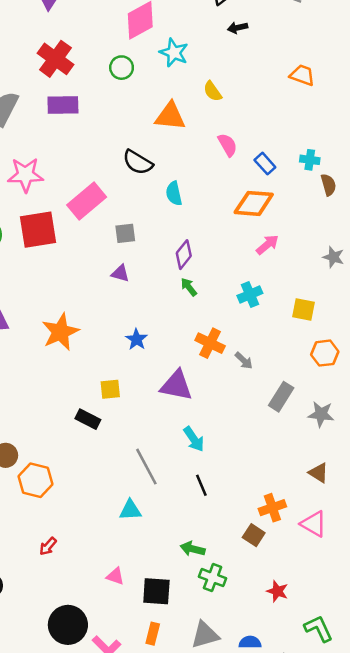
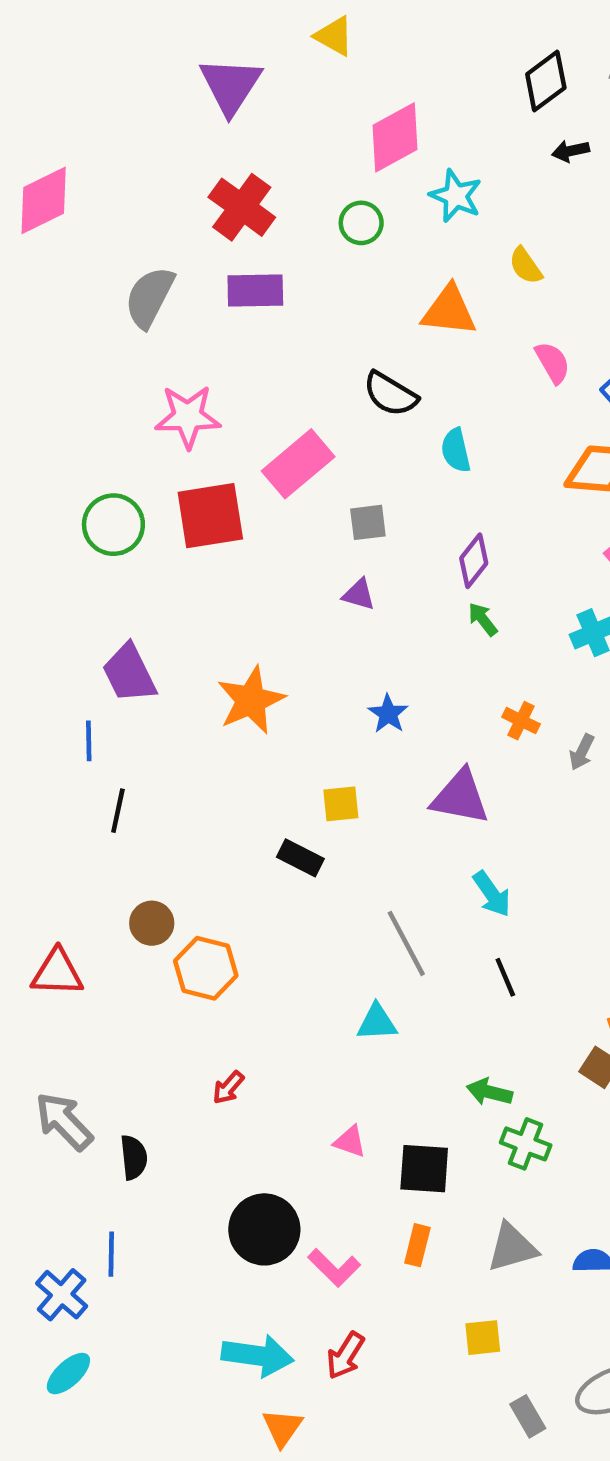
orange cross: (210, 343) -> (521, 721), size x0.7
gray arrow: (244, 361) -> (582, 752), turned 72

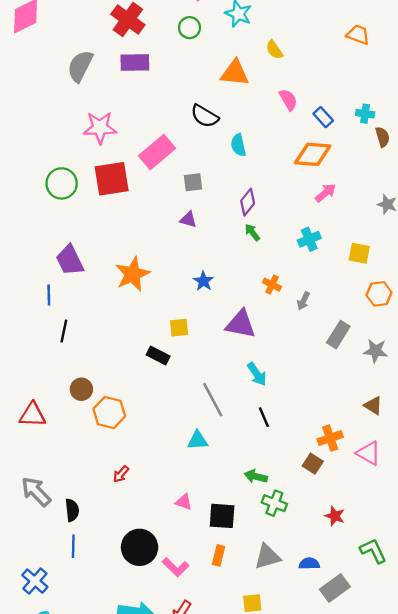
blue line: (111, 1254) -> (73, 546), moved

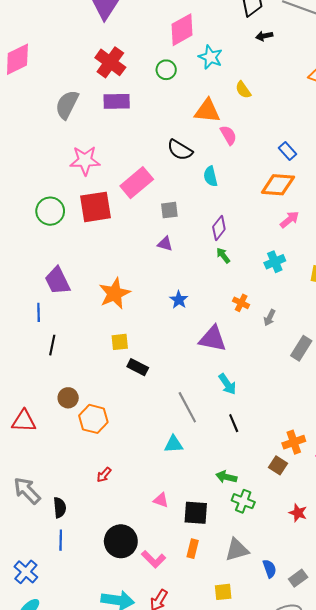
pink semicircle: (288, 100) -> (228, 135), moved
yellow square: (179, 328) -> (120, 342), moved
blue semicircle: (309, 564) -> (270, 569), moved, turned 72
gray rectangle: (335, 588) -> (298, 578), size x0.7

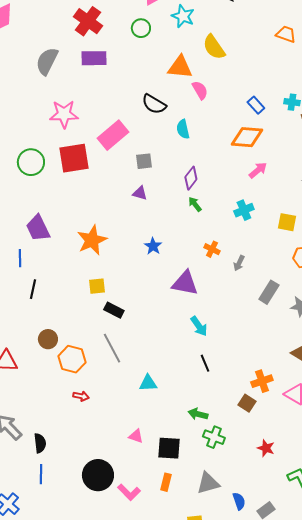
yellow semicircle: (243, 90) -> (214, 47), size x1.5
gray line: (187, 407) -> (112, 348), moved
red arrow: (104, 475) -> (81, 396), moved, turned -119

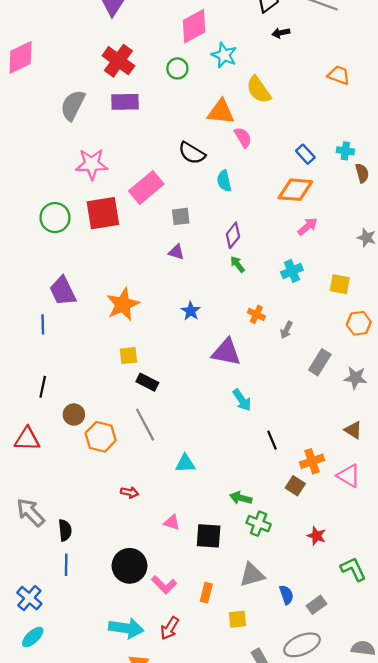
black line: (33, 289) -> (43, 387), moved
black line: (205, 363) -> (272, 440), moved
red arrow: (81, 396) -> (130, 492), moved
orange rectangle: (166, 482) -> (206, 593), moved

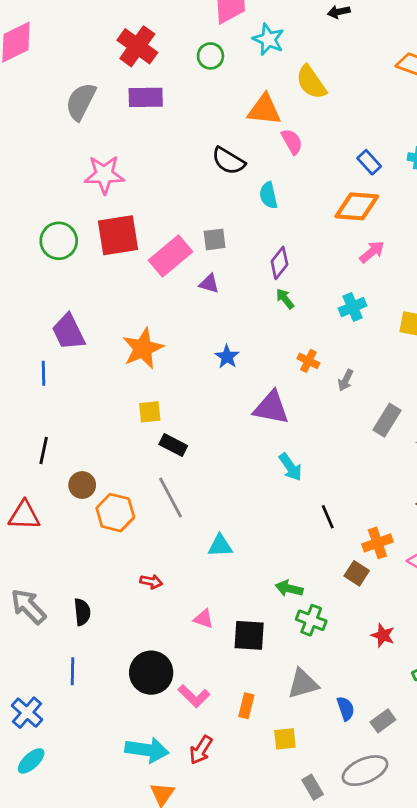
pink rectangle: (146, 188) -> (170, 256), moved
black semicircle: (65, 530) -> (82, 612), moved

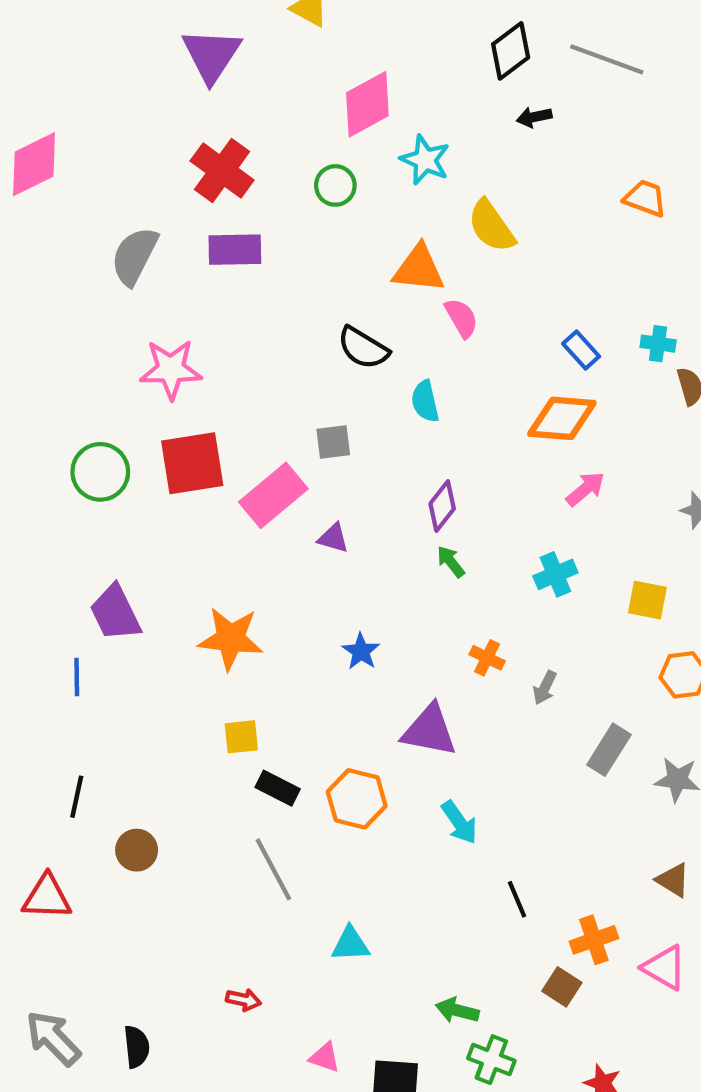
gray square: (215, 239) -> (333, 442), moved
orange star: (143, 348) -> (231, 639), turned 30
orange hexagon: (115, 513) -> (357, 799), moved

